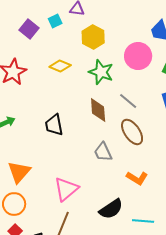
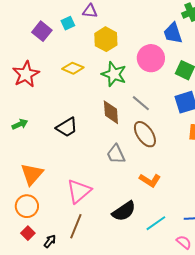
black trapezoid: (54, 125) -> (67, 127), turned -110
cyan line: (143, 221) -> (156, 223), turned -40

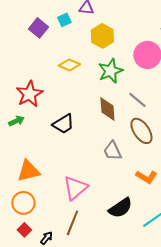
red star: (26, 74) -> (29, 94), moved
green star: (114, 74) -> (110, 71), turned 30
orange triangle: (32, 174) -> (28, 171), turned 35

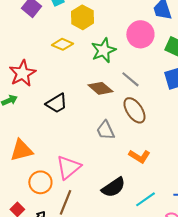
yellow hexagon: (102, 36) -> (82, 17), moved
brown diamond: (107, 109) -> (100, 88), turned -45
orange circle: (23, 203) -> (40, 182), moved

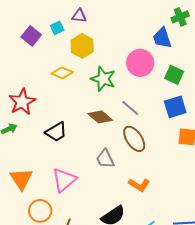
green star: (103, 50) -> (103, 79), turned -30
orange triangle: (21, 150) -> (21, 179), turned -50
pink triangle: (68, 167) -> (64, 180), moved

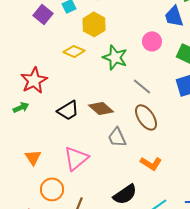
pink circle: (140, 63) -> (152, 41), size x0.7
brown diamond: (100, 117) -> (101, 108), moved
orange triangle: (21, 179) -> (33, 157), size x0.7

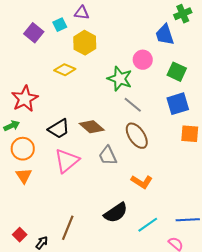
green star: (115, 57) -> (120, 79), moved
pink triangle: (76, 158) -> (67, 161), moved
orange circle: (52, 189) -> (23, 149), moved

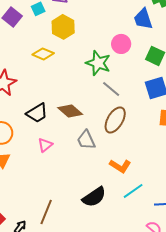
brown ellipse: (137, 136) -> (115, 120), turned 64
pink triangle: (67, 161) -> (45, 145), size x0.6
cyan line: (148, 225) -> (133, 191), moved

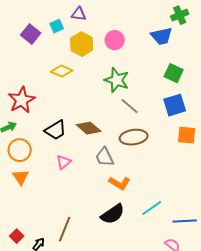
blue trapezoid: (143, 19) -> (162, 36), turned -85
pink circle: (121, 44) -> (115, 40), moved
brown ellipse: (115, 120) -> (134, 137), turned 52
orange L-shape: (120, 166) -> (120, 183), moved

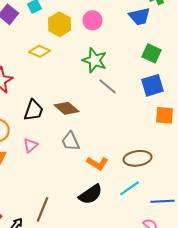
black trapezoid: (56, 130) -> (34, 110), turned -40
brown ellipse: (134, 137) -> (138, 158), moved
gray trapezoid: (105, 157) -> (70, 141), moved
pink triangle: (64, 162) -> (30, 145), moved

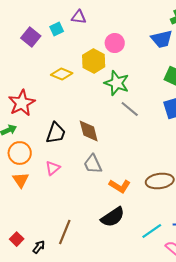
yellow hexagon: (60, 24) -> (94, 61), moved
brown diamond: (66, 108) -> (89, 131), turned 35
cyan line: (130, 188) -> (152, 231), moved

